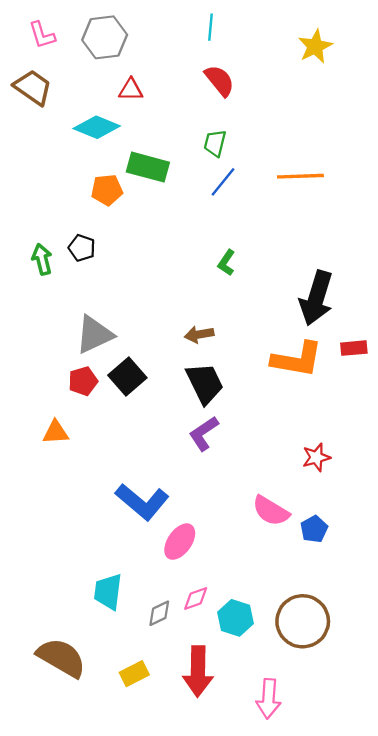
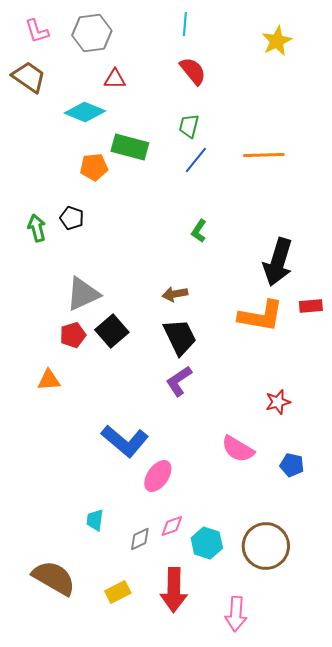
blue pentagon: (314, 529) -> (292, 465), moved, turned -30
cyan trapezoid: (108, 592) -> (95, 520), size x0.7

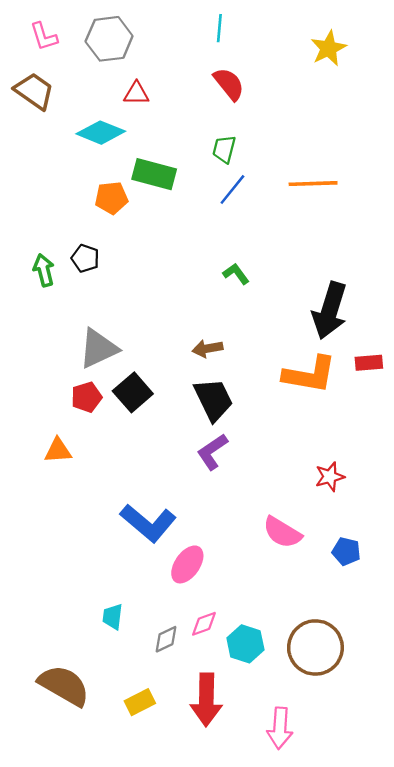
green L-shape: (199, 231) -> (236, 274), turned 110

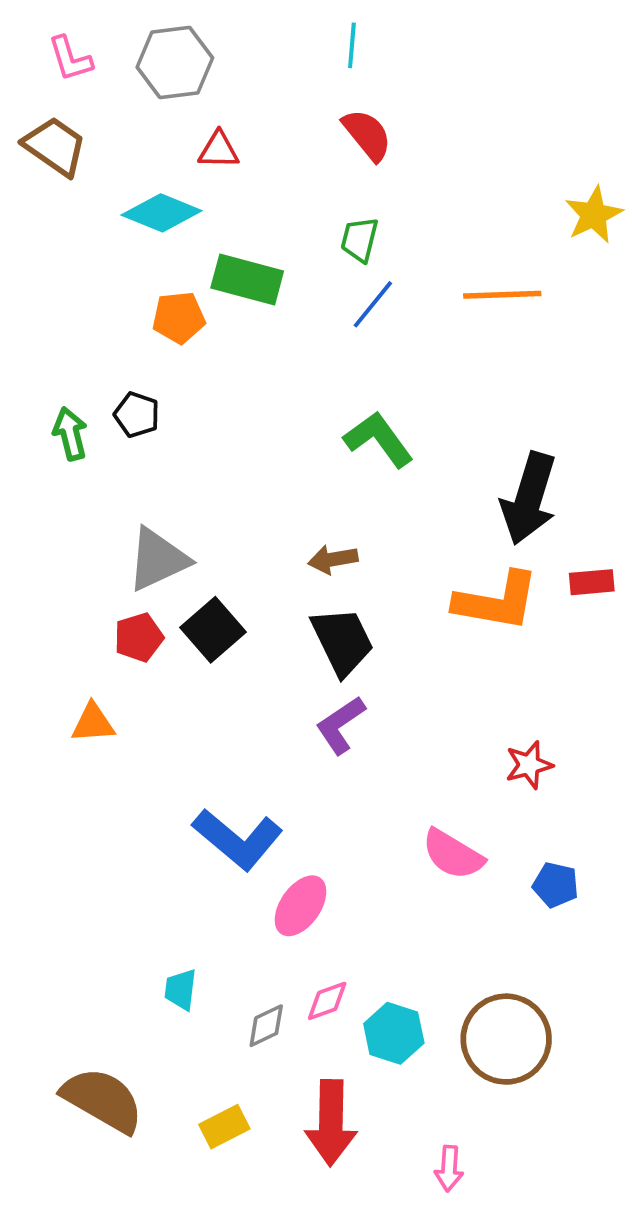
yellow star: (329, 48) -> (594, 215), moved
green L-shape: (236, 274) -> (379, 439), size x1.6
pink arrow: (280, 728) -> (449, 1168), size x0.7

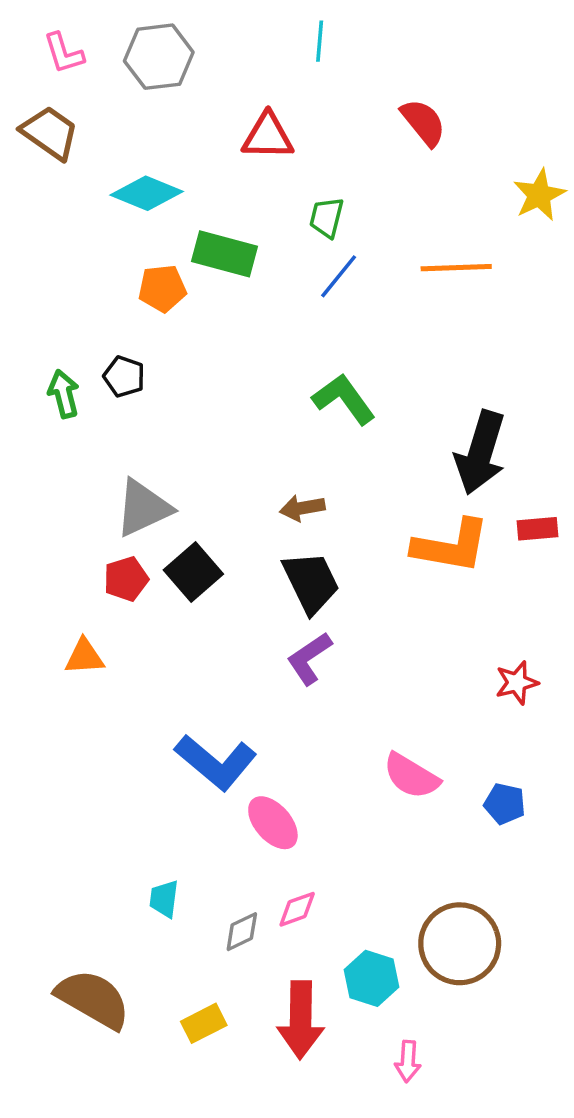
red semicircle: (367, 135) -> (423, 122), moved
red triangle: (219, 150) -> (268, 136), moved, size x1.4
red star: (529, 765) -> (517, 683), moved
pink ellipse: (301, 906) -> (273, 823), turned -76
cyan hexagon: (394, 1033) -> (371, 978), moved

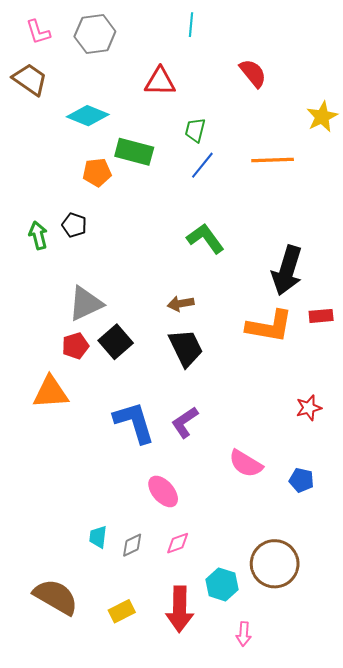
orange triangle: (84, 657) -> (51, 392), size x1.5
purple L-shape: (309, 658) -> (185, 422), moved
blue L-shape: (216, 762) -> (134, 422), moved, turned -147
gray diamond: (242, 932) -> (132, 545), moved

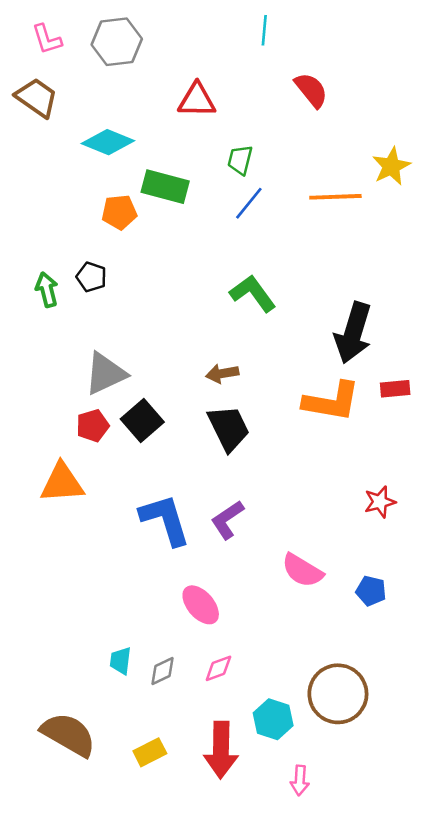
cyan line: (191, 25) -> (264, 30), moved
yellow star: (322, 117) -> (391, 166), moved

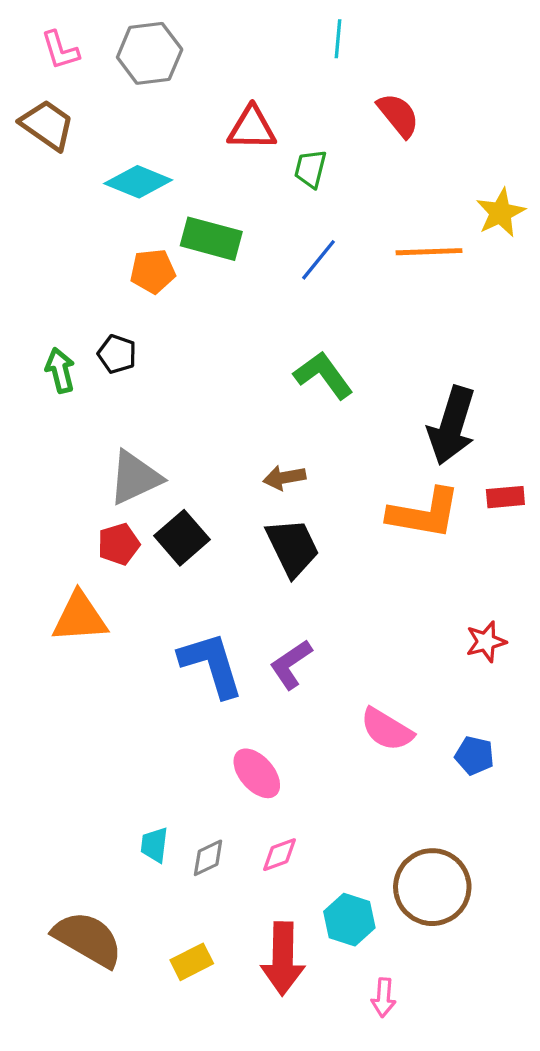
green trapezoid: (240, 160) -> (310, 169), moved

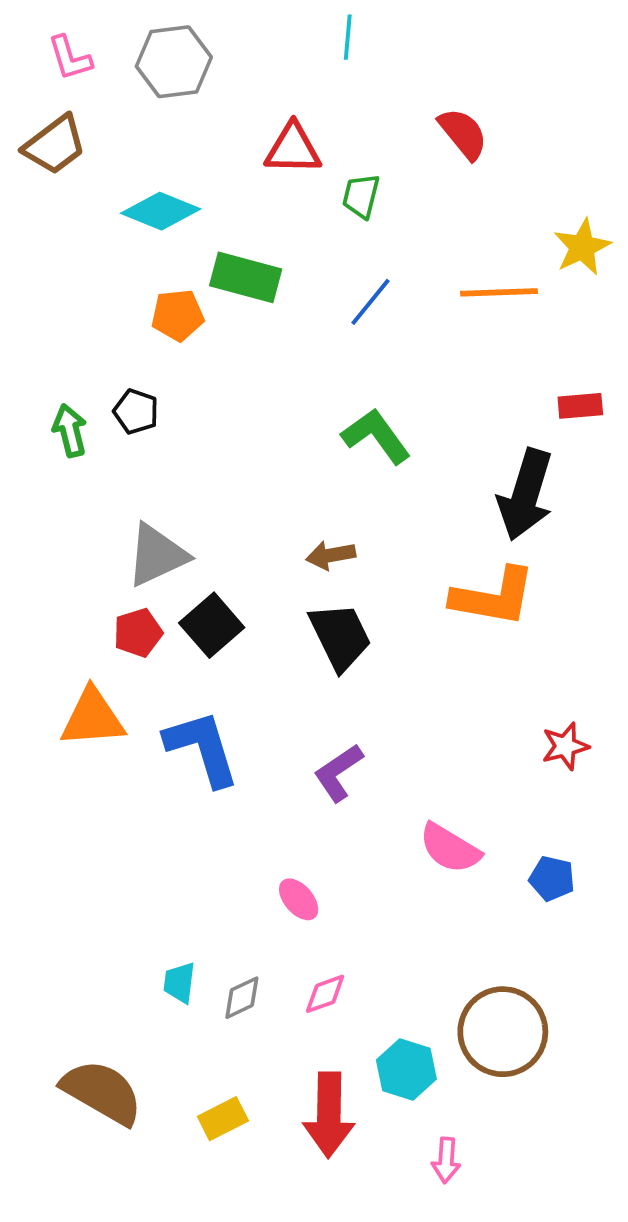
cyan line: (338, 39) -> (348, 37), moved
brown trapezoid: (47, 125) -> (55, 145), turned 108
red rectangle: (505, 497) -> (580, 406), moved
blue L-shape: (211, 664) -> (202, 748), moved
pink ellipse: (257, 773) -> (299, 899), size x0.7

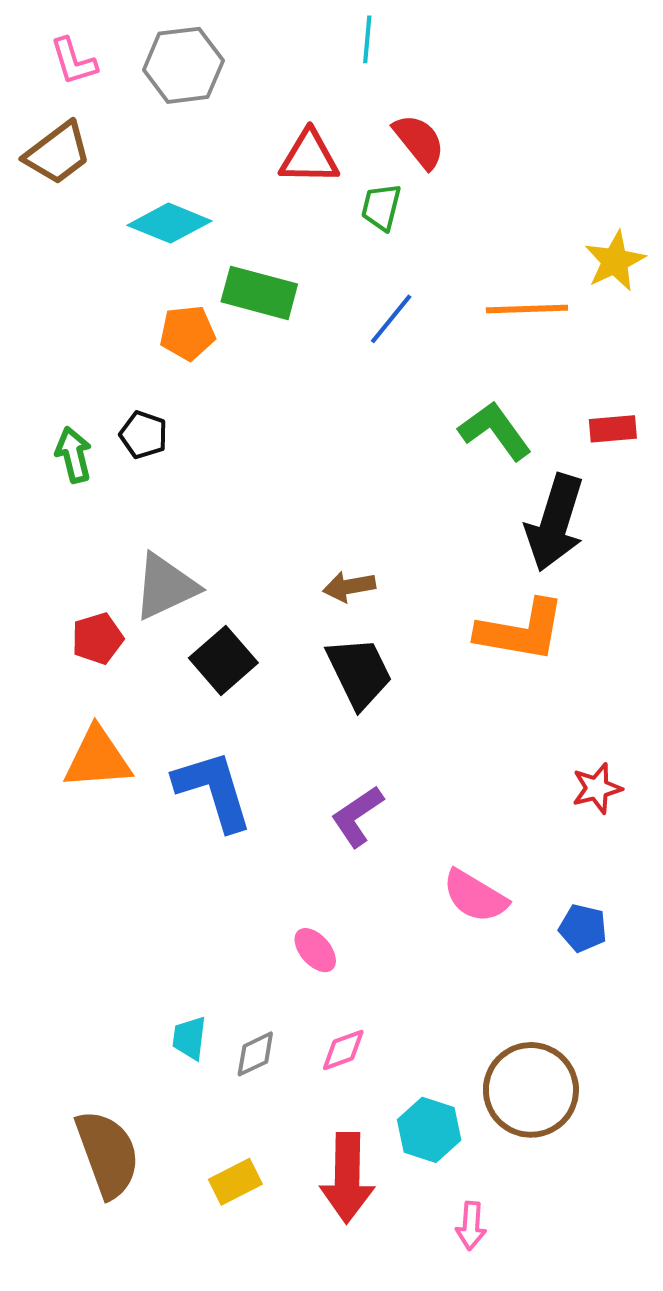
red semicircle: (463, 134) -> (419, 141), moved
green L-shape: (376, 436) -> (495, 431), moved
red pentagon: (138, 633) -> (98, 639), moved
brown semicircle: (102, 1092) -> (108, 1154), turned 40

